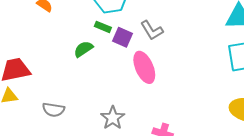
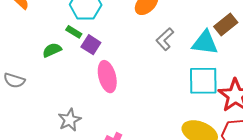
gray L-shape: (152, 30) -> (165, 39), moved, turned 70
gray semicircle: (53, 110) -> (14, 80), moved

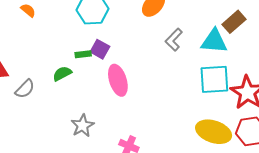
green rectangle: (74, 32) -> (83, 54), moved, turned -35
green semicircle: (52, 50) -> (62, 74), moved
gray semicircle: (14, 80) -> (25, 89), turned -60

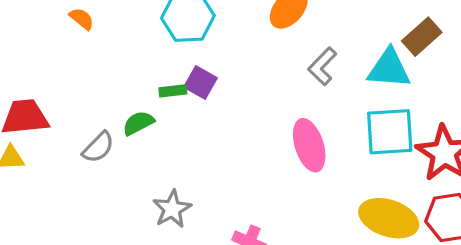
pink ellipse: (118, 80) -> (309, 145), moved
gray semicircle: (25, 89) -> (98, 147), moved

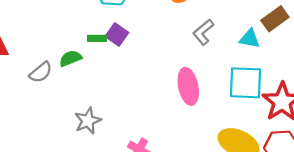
cyan triangle: (389, 69) -> (250, 39), size x0.7

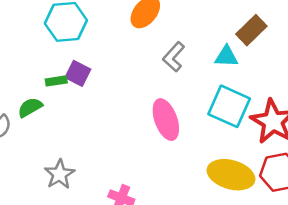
cyan square: (246, 83) -> (229, 106), turned 30

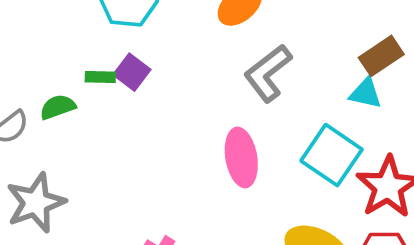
cyan triangle: (226, 56) -> (366, 93), moved
gray L-shape: (174, 57) -> (268, 73), size x1.4
gray star: (59, 174) -> (36, 203), moved, size x1.4

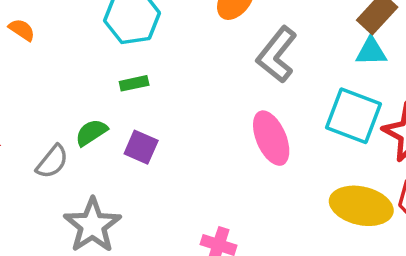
purple square: (132, 72) -> (141, 147), moved
green rectangle: (100, 77) -> (134, 83), moved

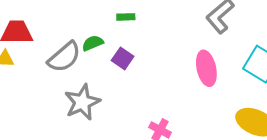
gray semicircle: (52, 162) -> (64, 57), size x1.5

